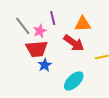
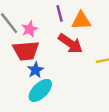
purple line: (53, 18) -> (60, 13), moved
cyan ellipse: (74, 81) -> (40, 90), moved

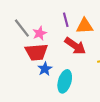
cyan ellipse: (40, 90) -> (65, 81), moved, turned -30

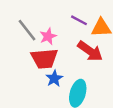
purple line: (66, 20) -> (79, 20), turned -48

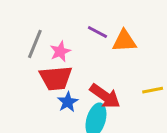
gray line: (27, 30) -> (35, 44), turned 60
red arrow: (90, 51) -> (105, 96), moved

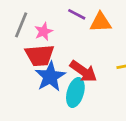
blue star: (68, 102) -> (50, 77), size x1.6

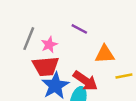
orange triangle: (101, 22) -> (105, 54), moved

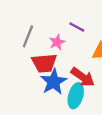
pink star: (49, 45) -> (57, 42), moved

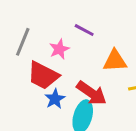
red trapezoid: (44, 63) -> (43, 75), turned 32
blue star: (54, 82) -> (55, 99), size x0.6

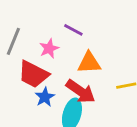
orange triangle: (115, 61) -> (89, 63), moved

